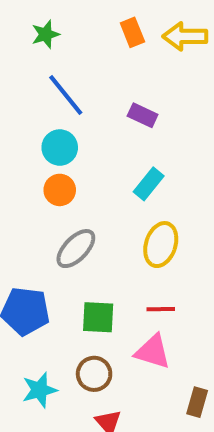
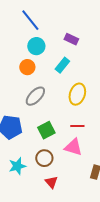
purple rectangle: (143, 115) -> (71, 39), moved
cyan circle: (60, 148) -> (36, 46), moved
cyan rectangle: (149, 184) -> (62, 65), moved
green square: (98, 317) -> (46, 130), turned -30

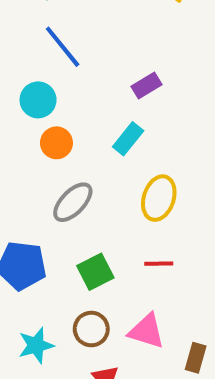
purple rectangle: (71, 39) -> (146, 86), turned -56
cyan circle: (36, 46) -> (38, 100), moved
pink triangle: (73, 147) -> (146, 331), moved

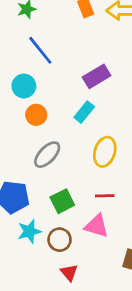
purple rectangle: (146, 86) -> (97, 76), size x1.4
pink triangle: (146, 331) -> (97, 226), moved
cyan star: (36, 345) -> (29, 231), moved

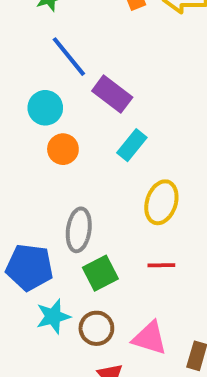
purple rectangle: (97, 76) -> (112, 94), moved, turned 68
gray ellipse: (47, 155) -> (79, 230), moved, turned -36
pink triangle: (97, 226) -> (150, 338), moved

